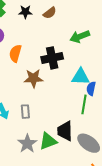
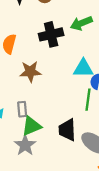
black cross: (52, 58) -> (51, 34), moved
green triangle: (48, 141) -> (31, 126), moved

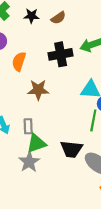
black trapezoid: (67, 130) -> (71, 149), turned -85

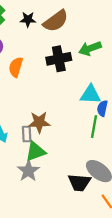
brown semicircle: (58, 18) -> (56, 21), size x1.6
brown star: (38, 90) -> (39, 122), moved
black trapezoid: (71, 149) -> (79, 182), moved

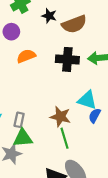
orange semicircle: (16, 67) -> (26, 56), turned 36
brown star: (39, 122) -> (60, 117), moved
green line: (94, 127) -> (65, 138), moved, turned -42

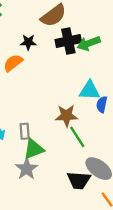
black star: (49, 16) -> (28, 42), moved
black cross: (67, 59) -> (68, 41), moved

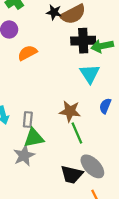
black star: (28, 42) -> (54, 12), moved
cyan triangle: (89, 90) -> (90, 74), moved, turned 45

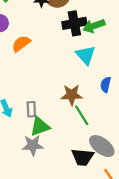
gray star: (24, 156) -> (33, 145), turned 30

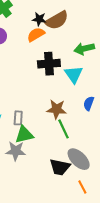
black cross: (74, 23) -> (49, 64), moved
orange semicircle: (21, 44) -> (36, 35), moved

